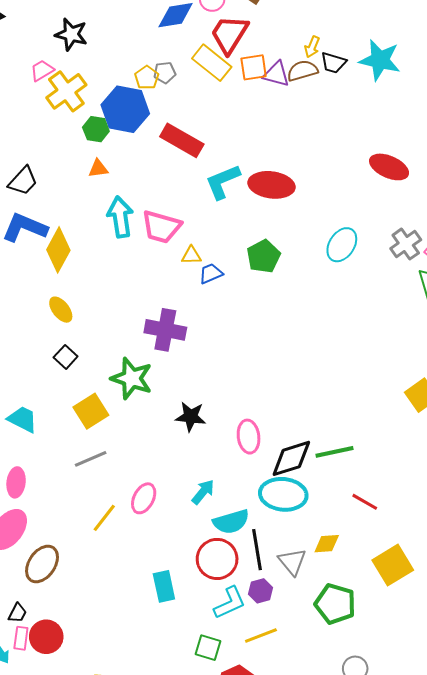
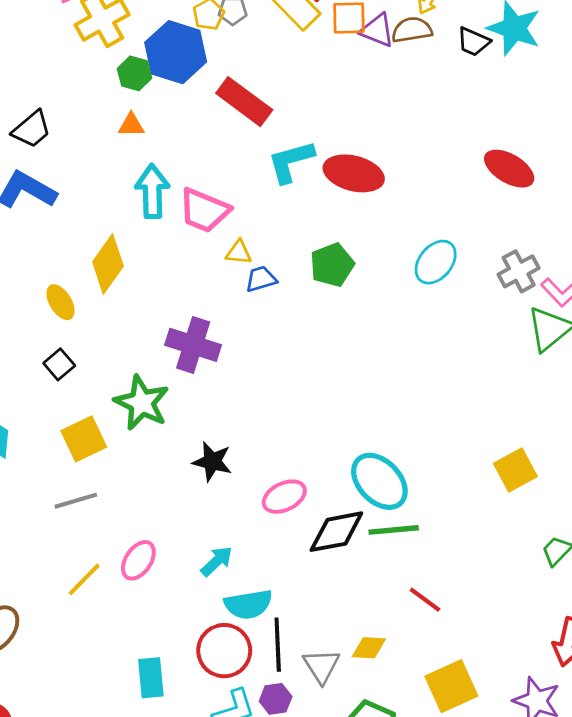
black trapezoid: (333, 63) -> (473, 42), moved
yellow diamond: (58, 250) -> (108, 264), moved
pink ellipse: (249, 437) -> (284, 497), turned 64
cyan ellipse: (283, 494) -> (379, 481), moved, turned 33

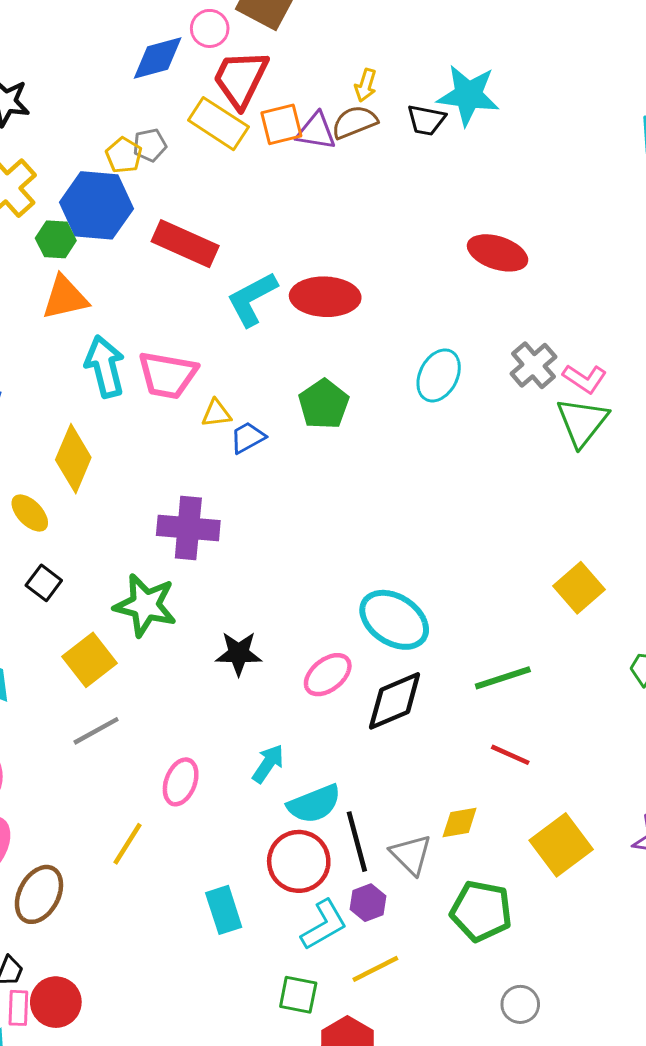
orange triangle: (131, 125) -> (65, 298), size x1.6
cyan ellipse: (379, 481) -> (394, 620), moved
green line: (394, 530) -> (503, 678), moved
yellow line: (84, 579) -> (128, 844), moved

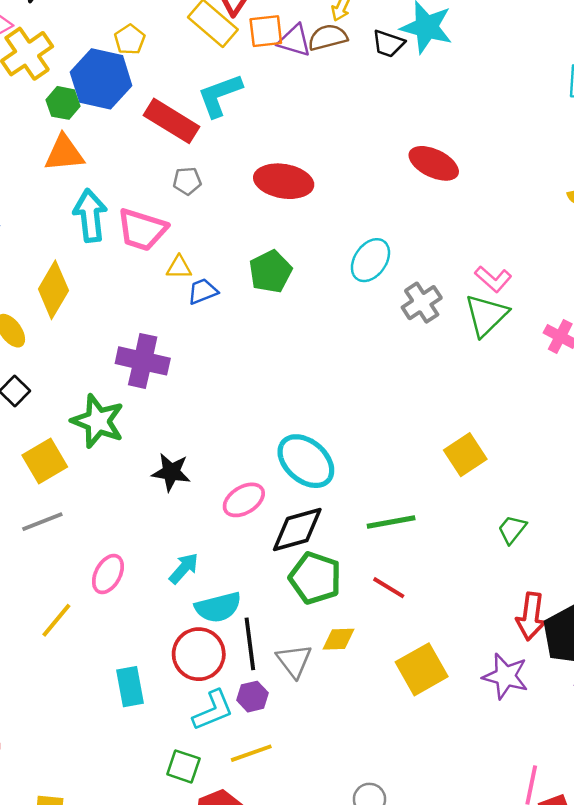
gray pentagon: (150, 145) -> (187, 181), moved
cyan L-shape: (252, 299) -> (220, 95), moved
gray cross: (533, 365) -> (422, 303), moved
green pentagon: (481, 911) -> (315, 578), moved

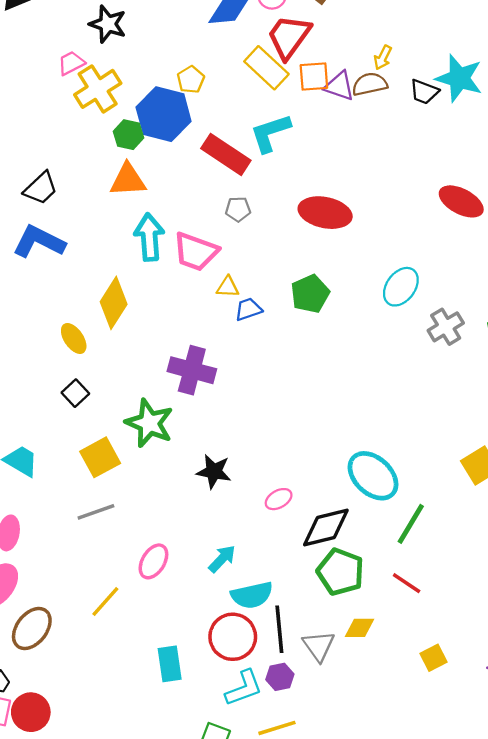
cyan ellipse: (306, 461) -> (373, 476), moved
pink ellipse: (244, 500) -> (279, 499), size x0.7
green line: (391, 522) -> (411, 524), turned -51
yellow square: (422, 669) -> (434, 658), size x0.6

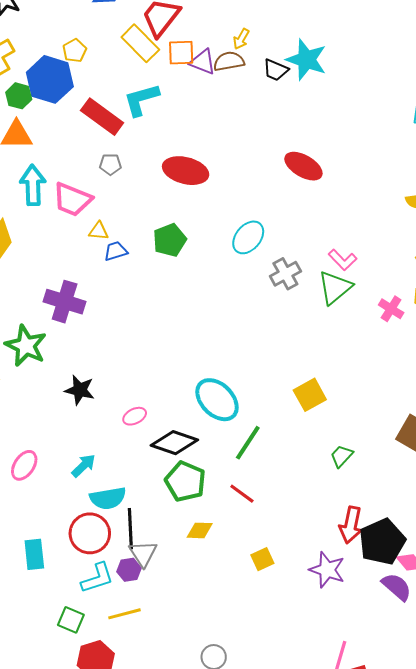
black diamond: (326, 528) -> (174, 443), turned 30
gray triangle: (319, 646) -> (143, 553), moved

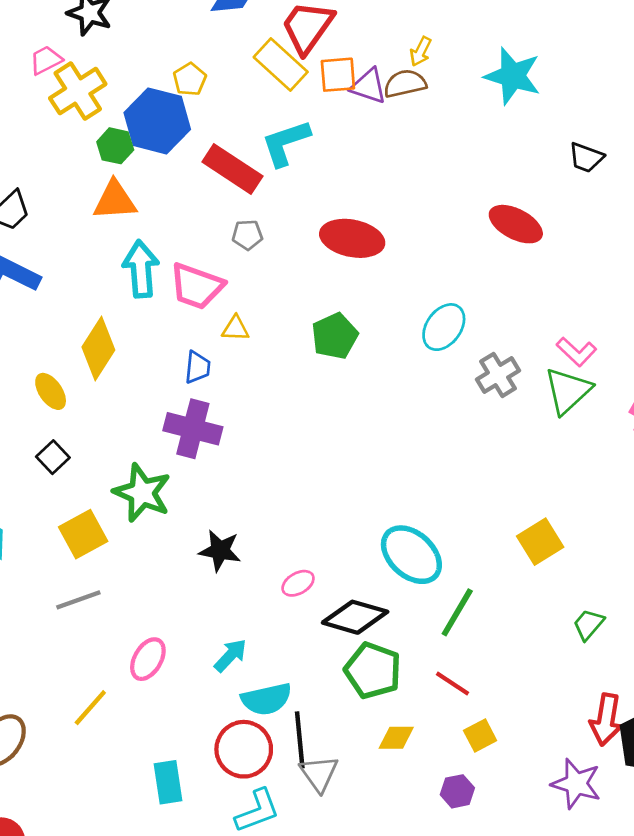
black trapezoid: (276, 70) -> (586, 158), moved
blue trapezoid: (116, 251) -> (197, 367), moved, turned 115
yellow square: (262, 559) -> (480, 736), moved
purple hexagon: (129, 570) -> (457, 791), moved

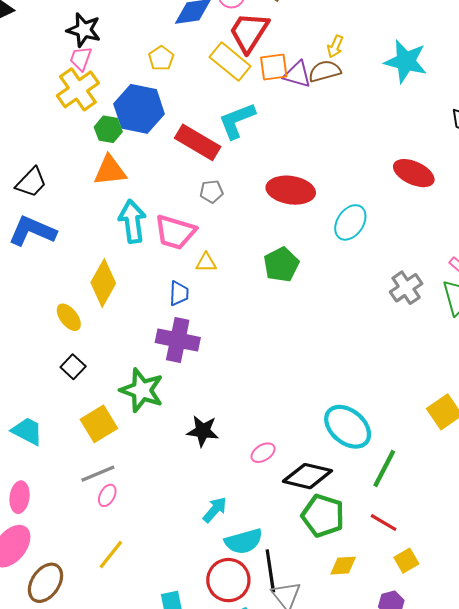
pink trapezoid: (46, 60) -> (81, 59), moved, turned -40
yellow pentagon: (190, 79) -> (161, 58), moved
cyan ellipse: (444, 327) -> (350, 222), moved
pink ellipse: (148, 659) -> (107, 495), moved, size x0.7

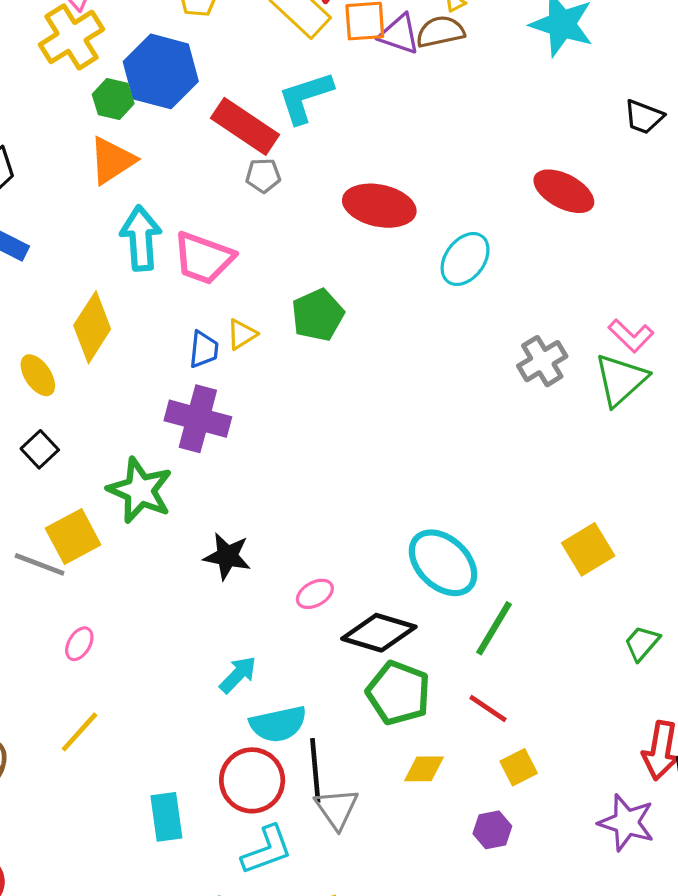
orange triangle: (110, 170) -> (112, 160), turned -30
gray pentagon: (211, 191) -> (263, 175), moved
yellow triangle: (206, 263) -> (242, 334), moved, turned -35
green pentagon: (281, 265) -> (318, 315), moved
gray line: (98, 474) -> (40, 564), moved, turned 40

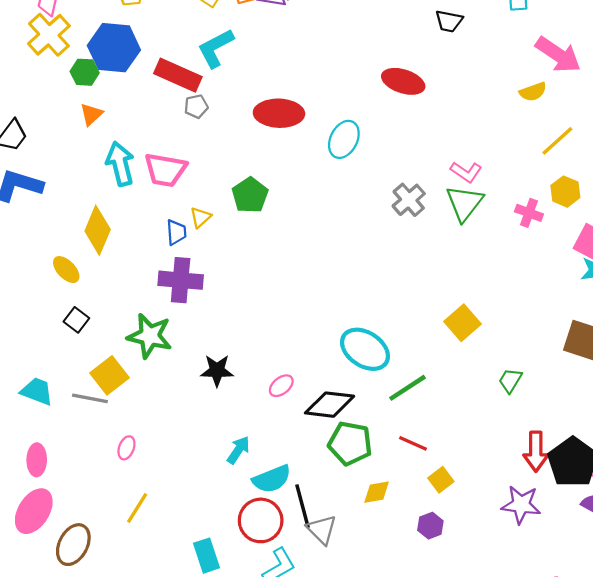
orange triangle: (112, 160) -> (91, 114), size x0.7
green line: (494, 628) -> (408, 388), turned 36

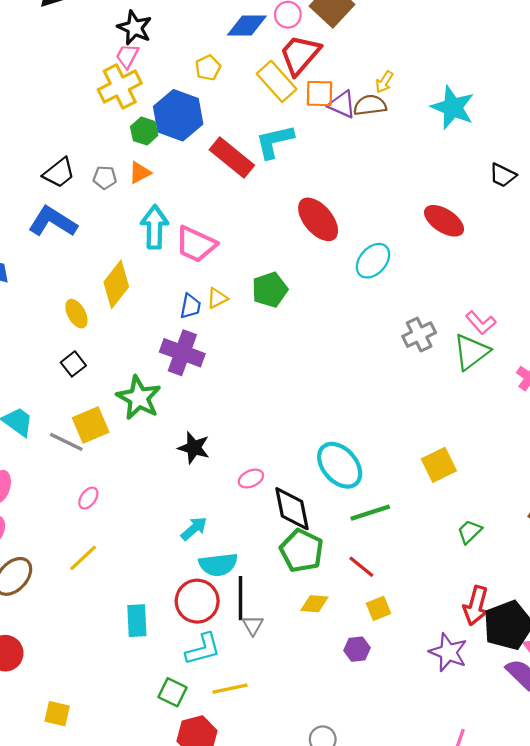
gray pentagon: (196, 106) -> (105, 178), moved
red ellipse: (279, 113) -> (318, 219), turned 33
black diamond: (330, 405) -> (292, 509), turned 57
gray triangle: (322, 530) -> (253, 625), size x0.7

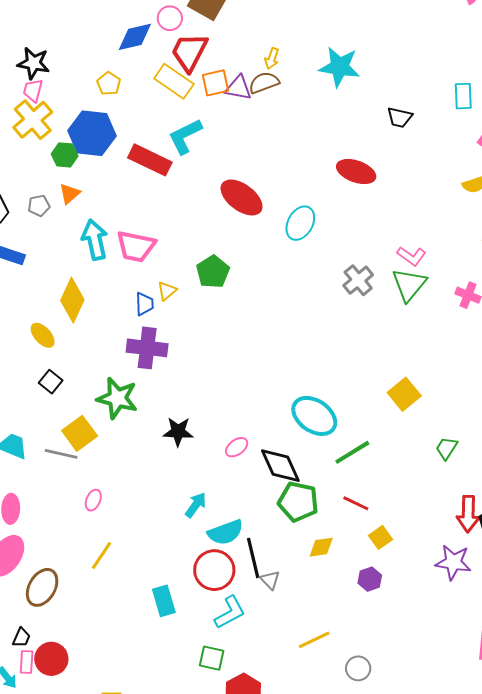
yellow line: (230, 689) -> (314, 640), moved

